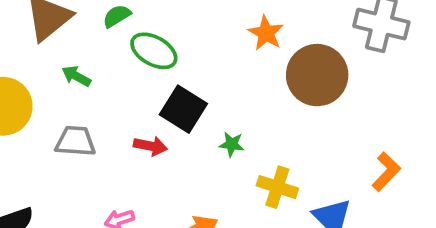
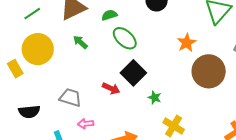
gray trapezoid: (75, 141) -> (70, 98), moved

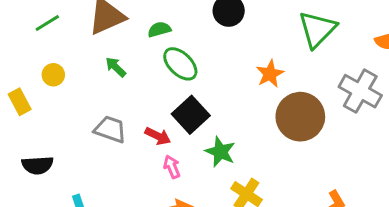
yellow circle: (38, 49) -> (53, 75), size x0.5
gray trapezoid: (70, 98) -> (110, 129), moved
green star: (155, 98) -> (220, 152), size x1.5
pink arrow: (86, 124) -> (172, 167), moved, turned 70

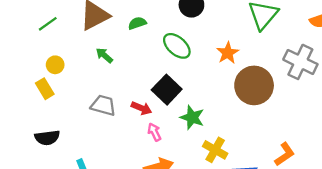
green ellipse: (180, 64) -> (177, 46), moved
yellow rectangle: (20, 102) -> (45, 89), moved

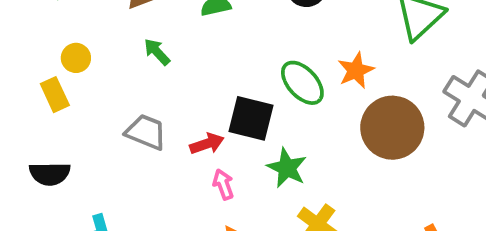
green ellipse: (177, 46) -> (302, 83), moved
black square: (167, 90) -> (251, 118), turned -36
red arrow: (141, 108) -> (207, 144), turned -48

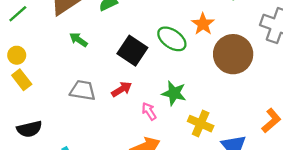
yellow circle: (76, 58) -> (17, 55), moved
black square: (251, 118) -> (132, 51), moved, turned 32
pink arrow: (223, 184) -> (149, 111), moved

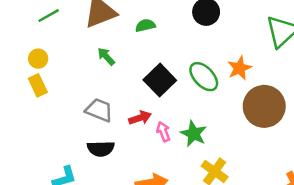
pink arrow: (149, 111) -> (163, 132), moved
black semicircle: (29, 129) -> (101, 149), moved

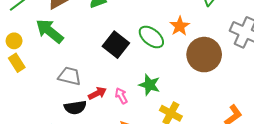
green arrow: (106, 56) -> (50, 31), moved, size x1.8
red arrow: (140, 118) -> (97, 93), moved
pink arrow: (163, 132) -> (121, 96), moved

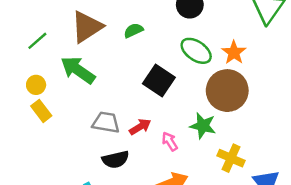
green ellipse: (151, 37) -> (196, 51), moved
brown circle: (204, 55) -> (227, 91), moved
red arrow: (97, 93) -> (140, 127), moved

